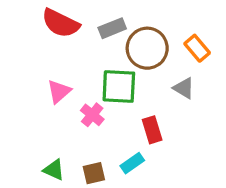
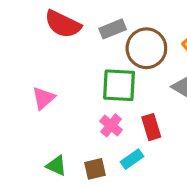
pink triangle: (59, 91) -> (43, 98), moved
pink cross: (92, 115) -> (111, 125), moved

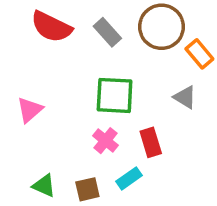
gray rectangle: (113, 29) -> (107, 32), turned 70
brown circle: (146, 48) -> (162, 27), moved

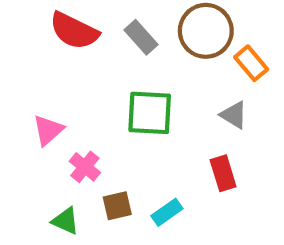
pink cross: (106, 141) -> (85, 167), moved
red rectangle: (151, 142) -> (223, 173), moved
brown square: (87, 189) -> (117, 206), moved

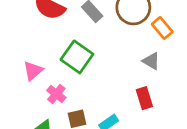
green square: (150, 113) -> (77, 57), moved, turned 32

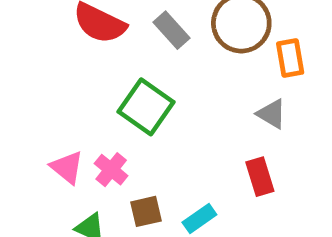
orange rectangle: (162, 28) -> (290, 58), turned 30
pink triangle: (33, 71) -> (67, 167), moved, turned -40

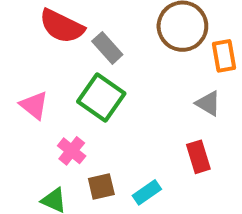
gray rectangle: (172, 30) -> (107, 48), moved
pink triangle: (67, 167) -> (34, 105), moved

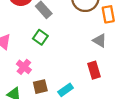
green square: (101, 97) -> (40, 37), size x0.6

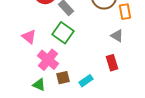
green square: (40, 37) -> (63, 33), size x1.5
pink cross: (24, 67) -> (48, 60), size x1.5

